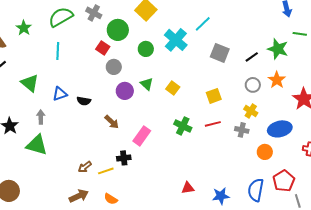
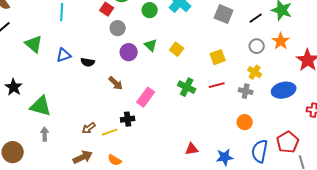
gray arrow: (41, 117) -> (45, 134), moved
orange circle: (265, 152) -> (245, 122), moved

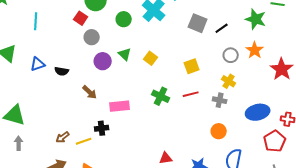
black line: (256, 18) -> (222, 28), moved
blue ellipse: (284, 90) -> (258, 112), moved
pink rectangle: (146, 97) -> (120, 106), turned 48
red pentagon: (288, 142) -> (275, 141), moved

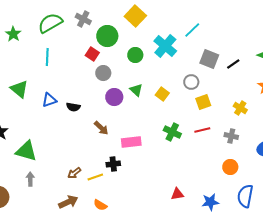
gray circle: (231, 55) -> (191, 82), moved
yellow cross: (229, 81) -> (240, 108), moved

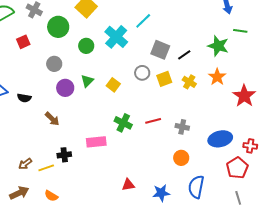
red square: (92, 54) -> (23, 42), moved, turned 32
green triangle: (136, 90) -> (87, 81), turned 32
yellow square: (203, 102) -> (164, 79), moved
yellow cross: (240, 108) -> (189, 82), moved
pink rectangle: (131, 142) -> (96, 142), moved

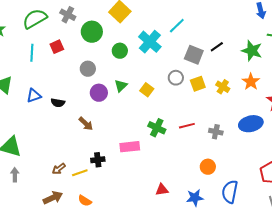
black line: (184, 55) -> (217, 47), moved
blue ellipse: (220, 139) -> (251, 124), moved
orange circle: (181, 158) -> (208, 167), moved

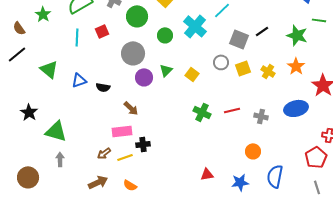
gray circle: (88, 69) -> (133, 53), size x1.5
pink rectangle: (130, 147) -> (122, 131), moved

